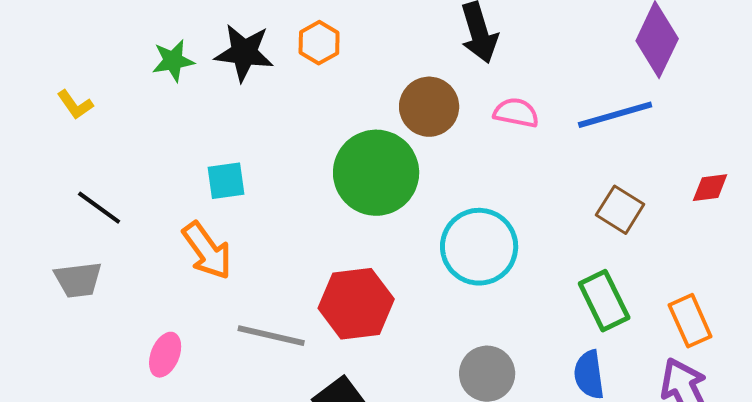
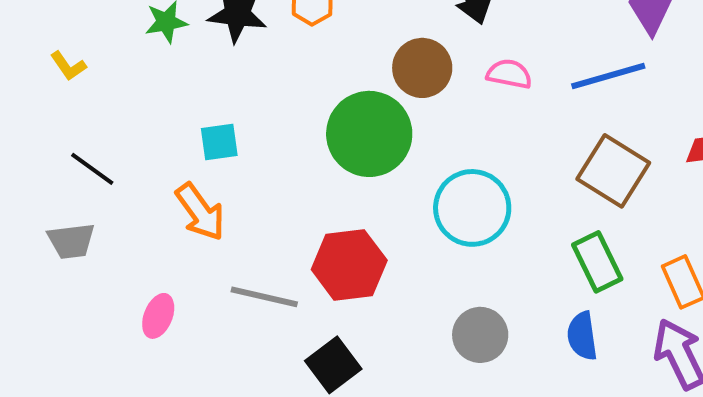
brown square: (620, 210) -> (613, 171), size x1.5

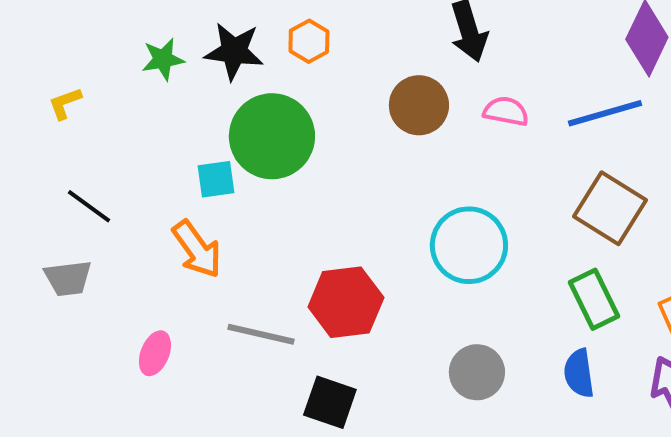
yellow L-shape: (68, 66) -> (65, 103), turned 105
green circle: (369, 134) -> (272, 136), moved
black square: (333, 365) -> (330, 402), turned -34

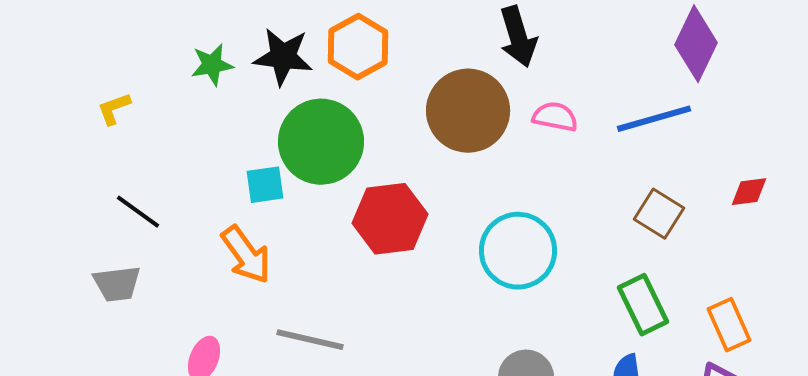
orange hexagon: (309, 41) -> (358, 47), size x1.5
brown circle: (419, 105) -> (468, 111), size x1.4
brown square: (610, 208) -> (659, 214), size x0.7
red hexagon: (346, 302) -> (390, 219), moved

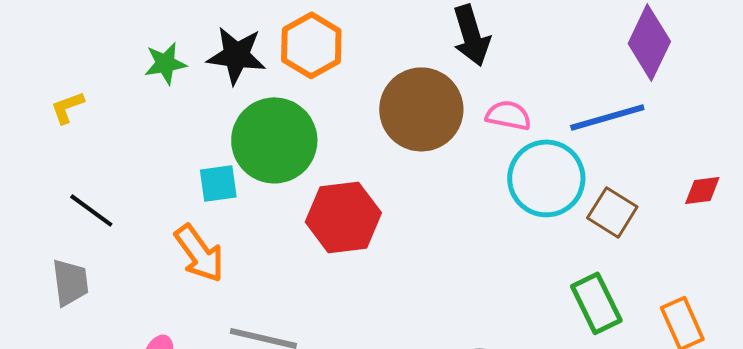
cyan circle: (518, 251) -> (546, 178), moved
gray trapezoid: (117, 284) -> (70, 282), turned -90

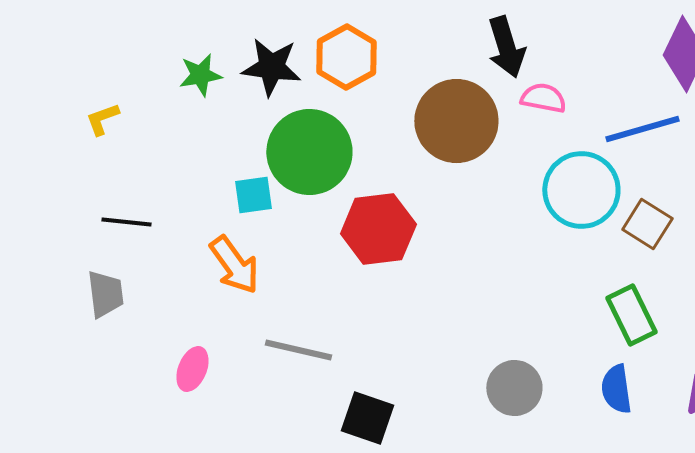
pink semicircle: (508, 115) -> (543, 98), moved
black line: (91, 210) -> (126, 222), turned -30

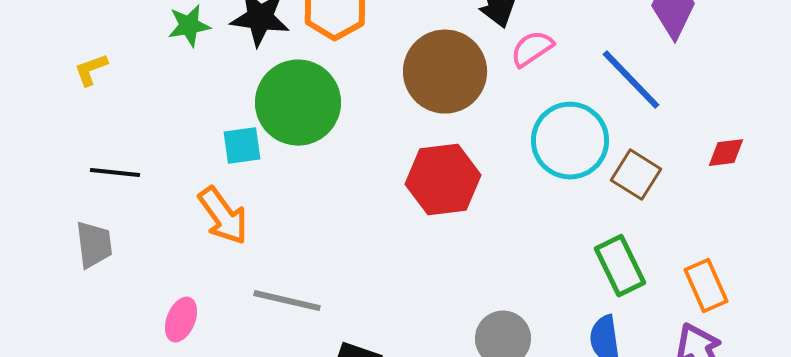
pink semicircle: (543, 98) -> (532, 49), turned -45
blue line: (642, 129) -> (631, 80), turned 62
red hexagon: (378, 229) -> (443, 180), moved

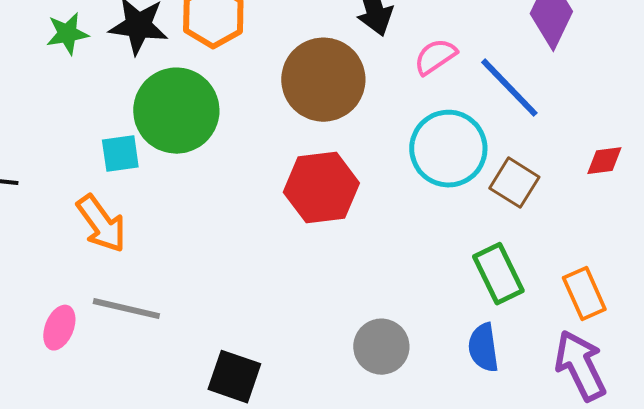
pink semicircle: (532, 49) -> (435, 57), moved
gray line: (287, 301) -> (126, 309), moved

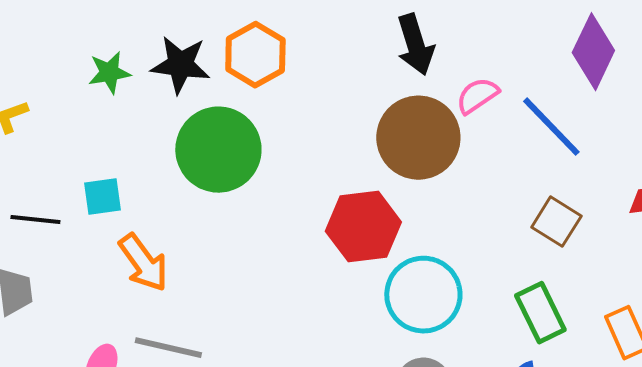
brown circle: (323, 80) -> (418, 138), moved
cyan circle: (448, 149) -> (423, 295), moved
cyan square: (120, 154) -> (102, 197), moved

